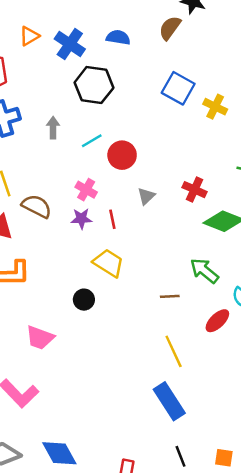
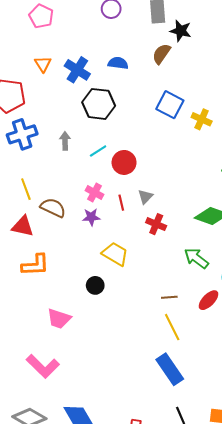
orange triangle: (29, 36) -> (43, 64), turned -30
red cross: (194, 190) -> (156, 224), moved
red line: (112, 219) -> (121, 203), moved
brown line: (170, 296) -> (169, 297), moved

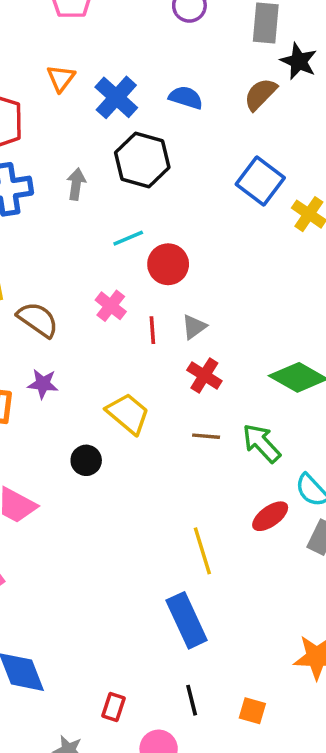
gray arrow: (65, 141) -> (76, 184), moved
purple star: (91, 217) -> (43, 384), moved
brown line: (169, 297) -> (206, 436), moved

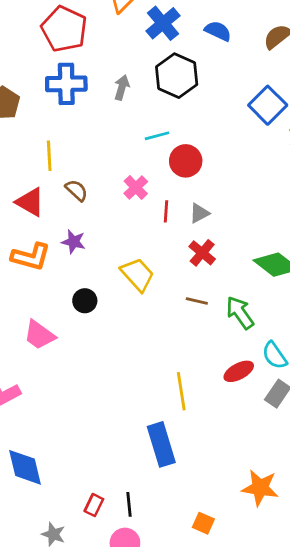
brown semicircle: (38, 320) -> (77, 190), size x0.7
black circle: (86, 460) -> (85, 301), moved
black line: (192, 700) -> (129, 504), moved

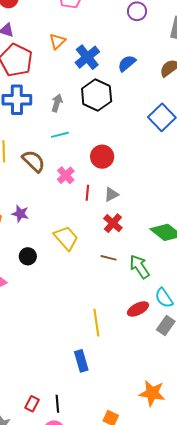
blue semicircle: (218, 31) -> (127, 63), turned -66
cyan line: (157, 136) -> (60, 135), moved
brown semicircle: (77, 190) -> (34, 161), moved, size x1.4
blue rectangle: (161, 444) -> (81, 361), size x0.7

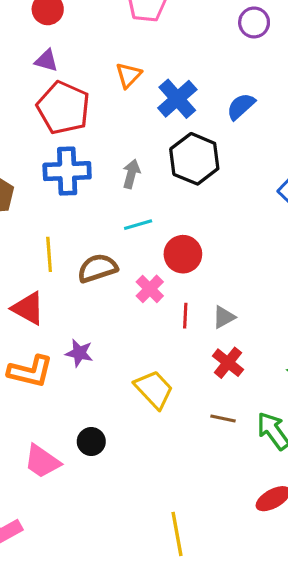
red circle: (102, 157) -> (183, 254), moved
brown semicircle: (34, 161) -> (97, 268), turned -60
black circle: (28, 256) -> (91, 442), moved
yellow line: (96, 323) -> (177, 534), moved

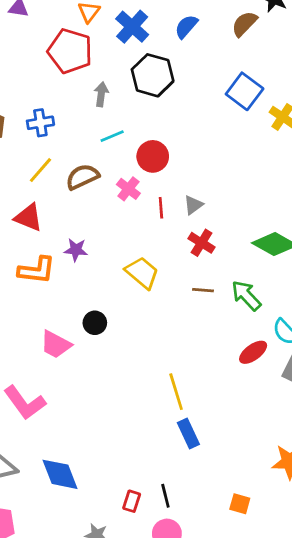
red pentagon: (63, 108) -> (70, 51), moved
blue cross: (67, 171) -> (40, 123), moved, size x0.7
yellow line: (49, 254) -> (41, 170), turned 52

